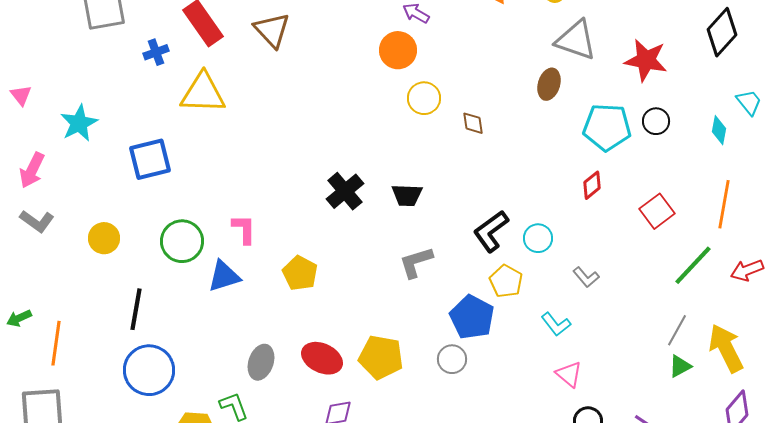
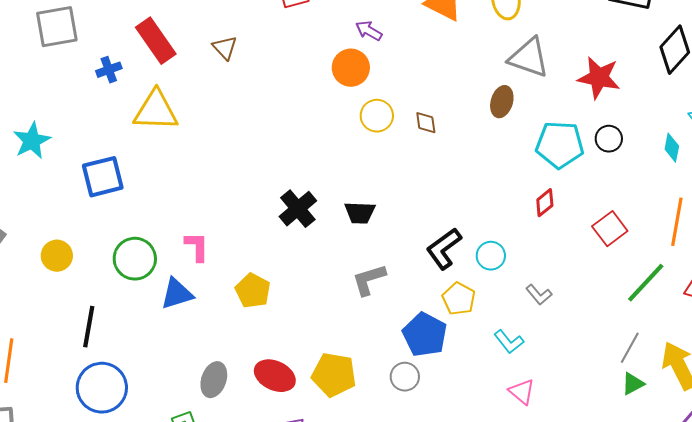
brown triangle: (272, 30) -> (225, 48), size x0.7
brown diamond: (473, 123) -> (426, 123), moved

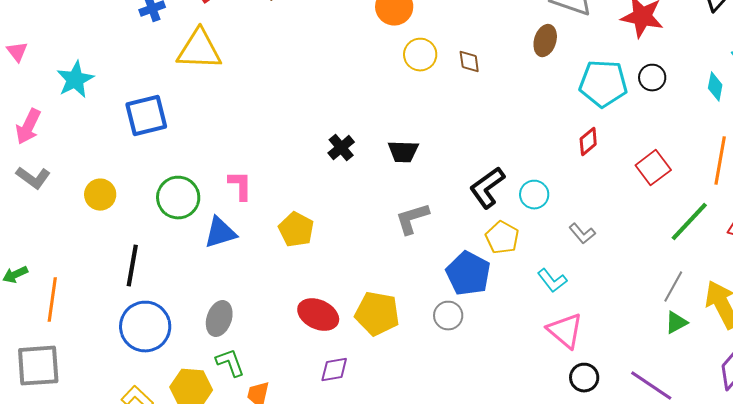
black cross: (298, 209) -> (341, 148), size x0.7
gray ellipse: (214, 380) -> (219, 319), moved
pink triangle: (522, 392) -> (565, 331), size x1.4

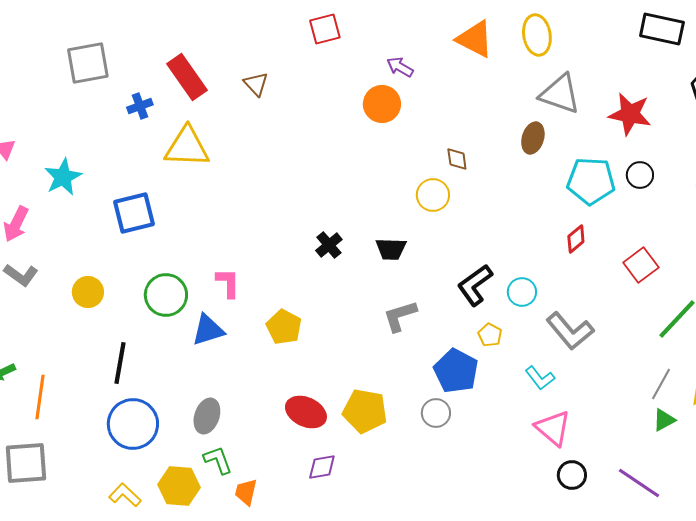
yellow circle: (420, 55) -> (433, 195), moved
gray L-shape: (582, 234) -> (570, 331), size x1.8
yellow pentagon: (502, 238) -> (490, 335), size x0.7

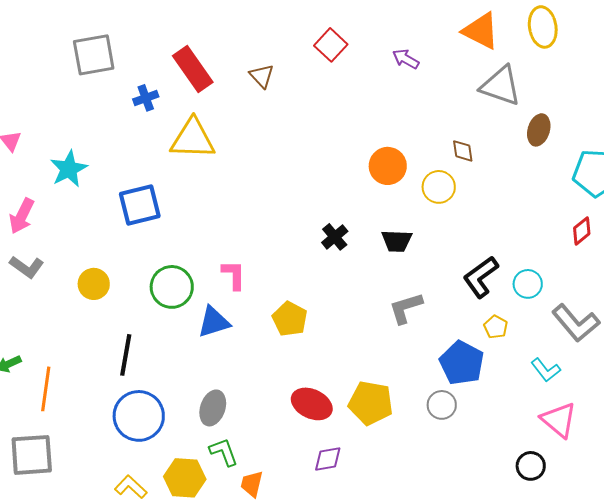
red square: (325, 29) -> (331, 45), moved, turned -32
gray triangle: (560, 94) -> (501, 86), moved
orange circle: (382, 104) -> (388, 166), moved
black circle: (572, 475) -> (531, 466), moved

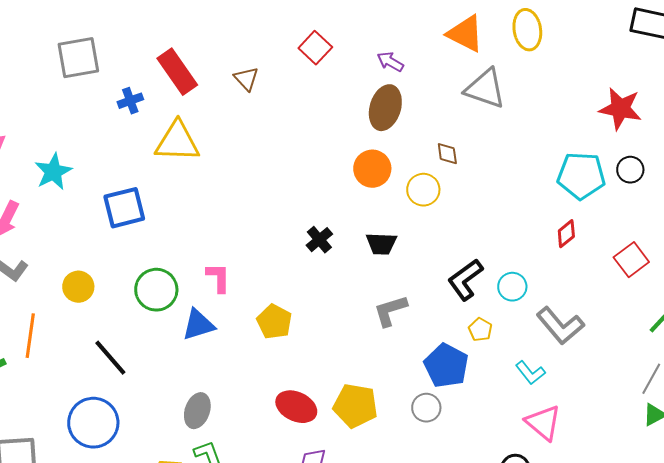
brown ellipse: (539, 130) -> (385, 108), moved, size x1.4
black line: (126, 355) -> (110, 358), turned -51
orange line: (46, 389) -> (30, 336), moved
blue circle: (139, 416) -> (93, 423), moved

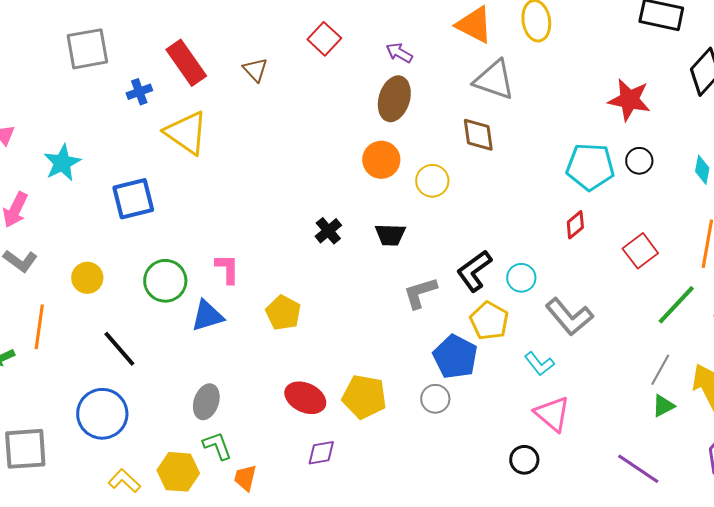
yellow triangle: (177, 142) -> (186, 133), turned 33
brown diamond: (447, 154) -> (478, 135), moved, size x1.5
gray L-shape: (390, 311) -> (420, 293), moved
yellow pentagon: (480, 330) -> (489, 321), size x1.6

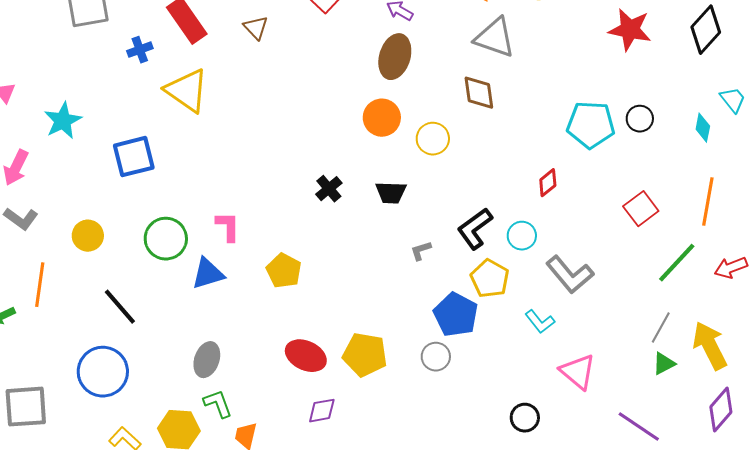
red star: (629, 100) -> (630, 30), moved
red diamond: (575, 225) -> (548, 183), moved
gray L-shape: (420, 293) -> (421, 251), size x0.6
pink triangle: (552, 414) -> (578, 372), moved

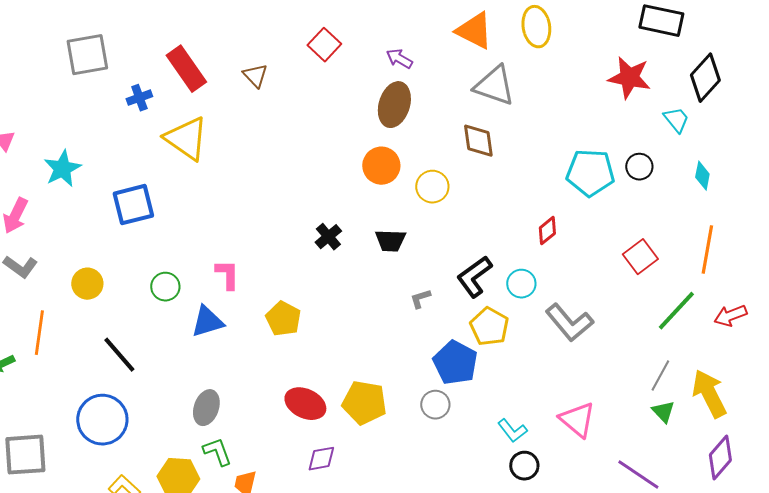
cyan trapezoid: (733, 100) -> (676, 120), moved
green circle: (166, 239) -> (165, 287), size x0.7
cyan L-shape: (540, 322) -> (512, 431), moved
green triangle: (664, 364) -> (663, 412), turned -45

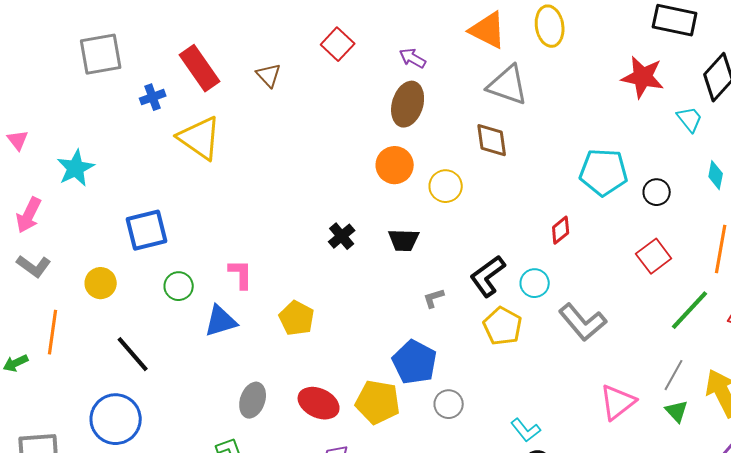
black circle: (639, 167) -> (657, 192), moved
blue square: (133, 205) -> (147, 230), moved
blue pentagon: (455, 363) -> (415, 362), moved
gray ellipse: (206, 408) -> (253, 400), moved
pink triangle: (577, 420) -> (618, 402), moved, turned 42

